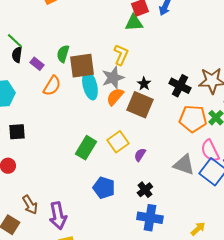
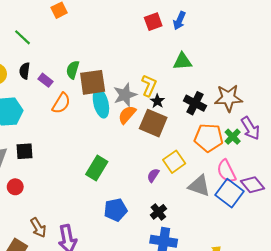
green triangle: (134, 23) -> (182, 61), moved
green line: (15, 41) -> (23, 37), moved
yellow L-shape: (121, 55) -> (149, 85), moved
yellow square: (118, 142) -> (174, 162), moved
blue pentagon: (104, 188) -> (116, 210), turned -30

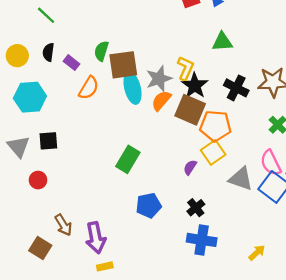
black star: (157, 101) -> (195, 86), size x1.6
orange pentagon: (209, 138) -> (215, 126), moved

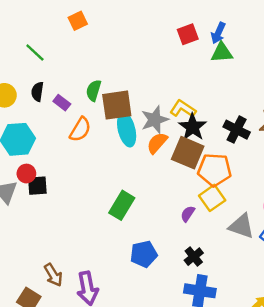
green triangle: (222, 42) -> (222, 53), moved
yellow L-shape: (185, 68) -> (183, 109), turned -80
red circle: (38, 180) -> (26, 174), moved

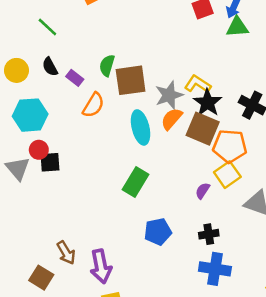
black semicircle: (37, 92) -> (50, 67), turned -36
cyan ellipse: (127, 130) -> (141, 127), moved
black cross: (194, 257) -> (209, 234), turned 30

